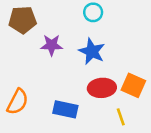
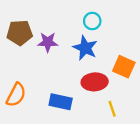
cyan circle: (93, 12) -> (92, 21), moved
brown pentagon: (23, 20) -> (20, 33), moved
orange square: (133, 85) -> (124, 67), moved

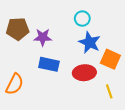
blue star: (85, 48) -> (90, 42), moved
blue rectangle: (61, 102) -> (49, 64), moved
yellow line: (112, 109) -> (109, 91), moved

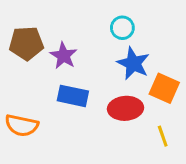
purple star: (43, 37) -> (64, 56), turned 30
orange semicircle: (15, 84) -> (22, 125), turned 75

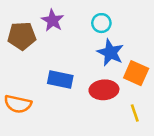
purple star: (64, 56) -> (53, 20), moved

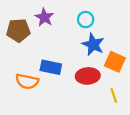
orange semicircle: (18, 104) -> (27, 81), moved

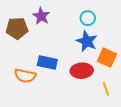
cyan circle: (86, 20) -> (88, 18), moved

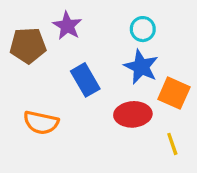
blue rectangle: (47, 63) -> (85, 80), moved, turned 48

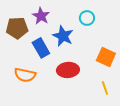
blue star: (141, 67) -> (63, 36), moved
blue rectangle: (85, 80) -> (41, 48), moved
red ellipse: (133, 114) -> (68, 70), moved

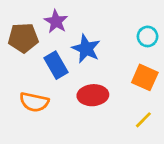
cyan circle: (87, 18) -> (148, 36), moved
yellow line: (105, 88) -> (143, 120), turned 64

